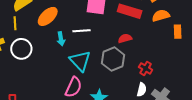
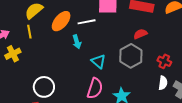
white line: (81, 31) -> (87, 22), moved
white circle: (21, 49) -> (44, 87), moved
cyan triangle: (80, 61) -> (98, 61), size x0.7

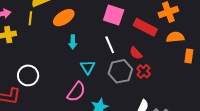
white line: (87, 22) -> (110, 45), moved, turned 60
red semicircle: (140, 34) -> (136, 53), turned -128
red cross: (164, 61) -> (144, 71), moved

